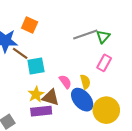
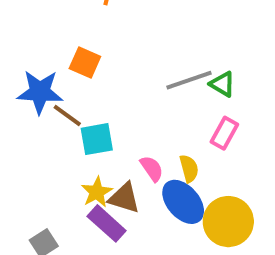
green triangle: (103, 37) -> (222, 84), turned -40
purple rectangle: (41, 111) -> (107, 223), turned 48

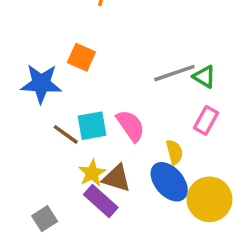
brown line: (67, 116) -> (66, 134), moved
pink semicircle: (152, 169) -> (131, 126), moved, size x1.4

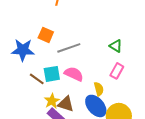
gray line: (174, 73) -> (69, 48), moved
pink semicircle: (131, 126) -> (74, 74), turned -30

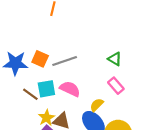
orange square: (46, 35) -> (40, 59), moved
pink rectangle: (117, 71) -> (116, 86), turned -70
yellow semicircle: (99, 89) -> (97, 105), turned -120

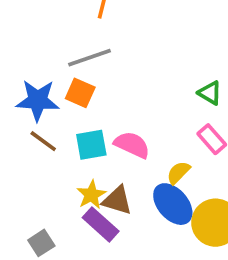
gray line: (65, 61) -> (89, 58), moved
brown line: (30, 94) -> (43, 141), moved

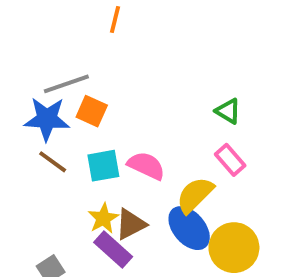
gray line: (89, 58) -> (66, 84), moved
yellow semicircle: (178, 173) -> (195, 195), size x1.5
brown triangle: (117, 200) -> (131, 224), turned -44

